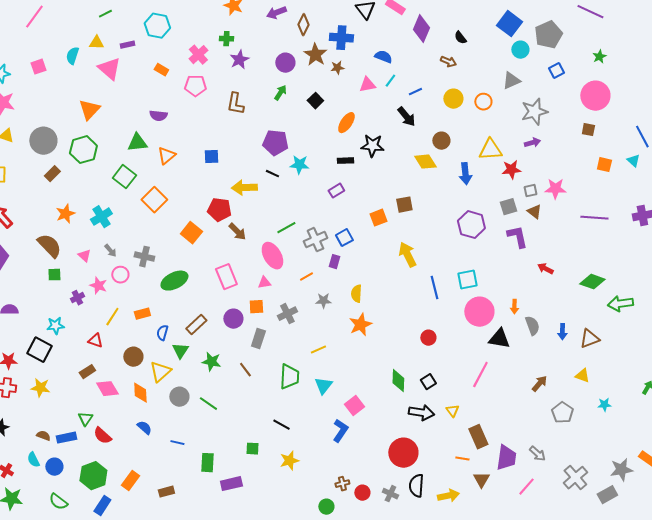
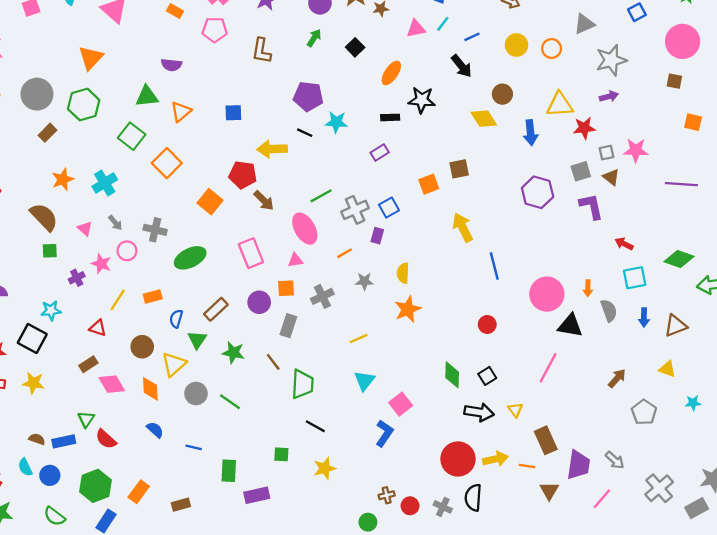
cyan square: (467, 280) -> (635, 278), moved
green trapezoid: (289, 377) -> (302, 384), moved
yellow arrow: (448, 496) -> (495, 459), moved

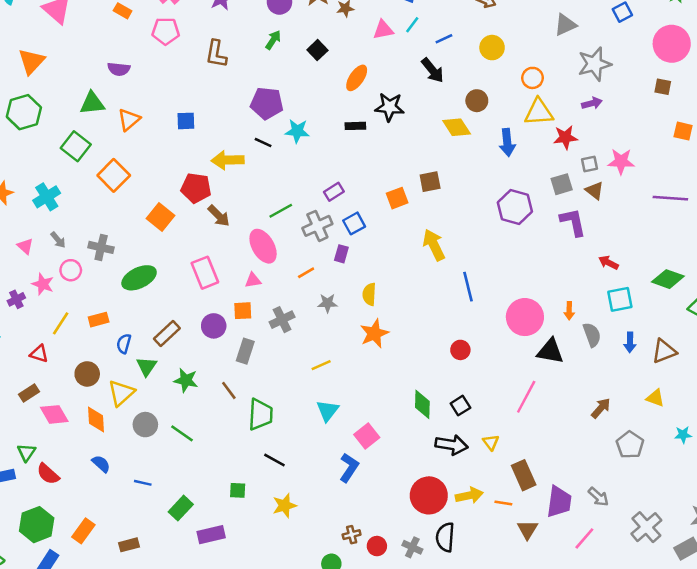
orange circle: (552, 48) -> (533, 78), moved
purple rectangle: (380, 153) -> (334, 192), moved
green rectangle: (229, 471) -> (181, 508), turned 40

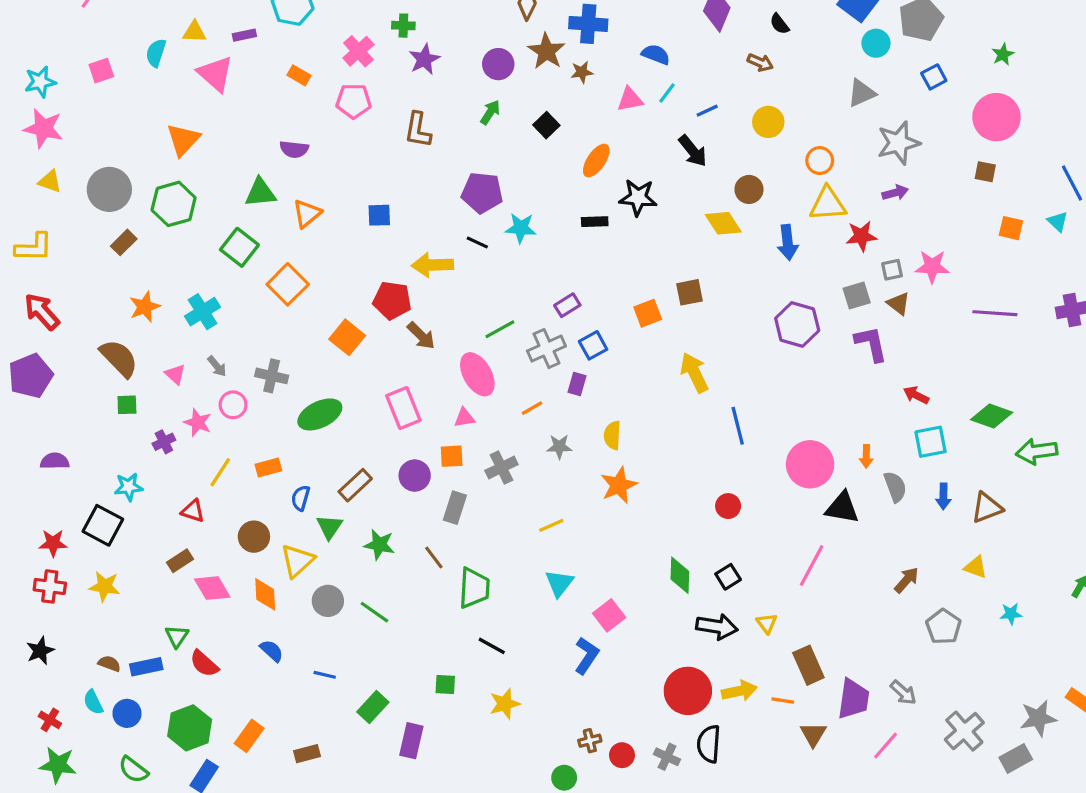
purple rectangle: (211, 535) -> (411, 741), turned -64

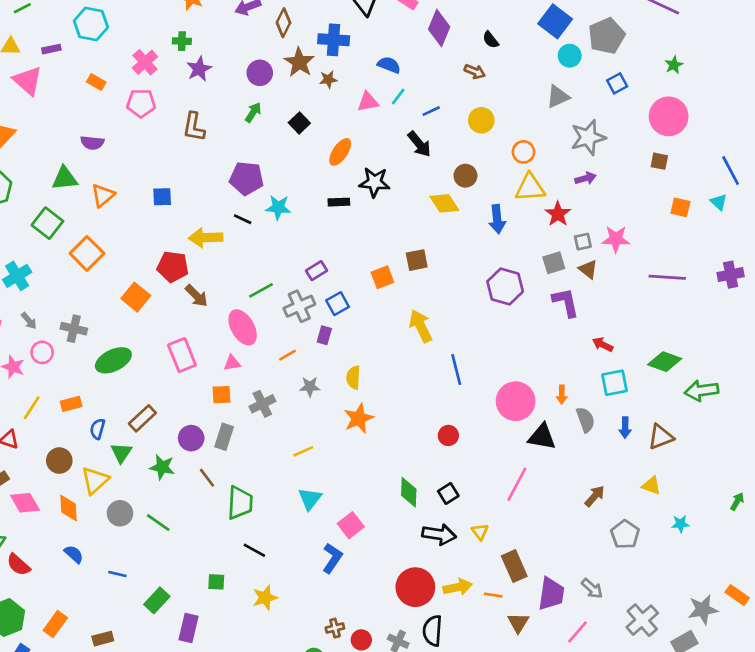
red star: (861, 236) -> (558, 214), turned -30
purple circle: (415, 476) -> (191, 438), moved

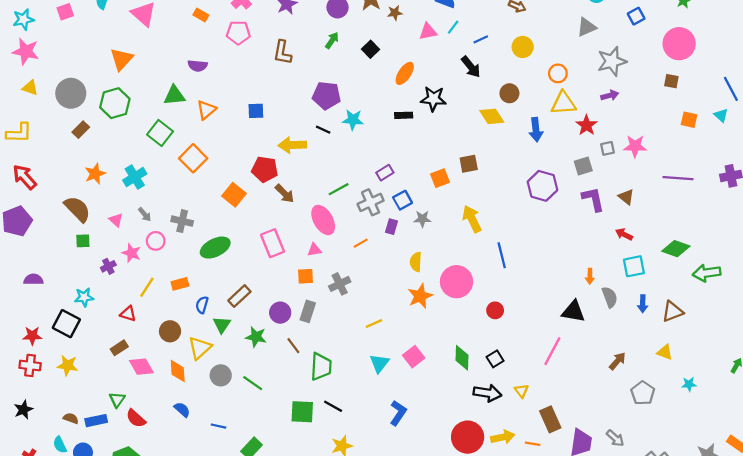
brown triangle: (588, 269) -> (626, 197), moved
gray star: (310, 387) -> (422, 219), moved
pink circle: (516, 401) -> (457, 282), moved
pink square: (351, 525) -> (414, 357), moved
green square: (216, 582) -> (302, 412), moved, size x1.6

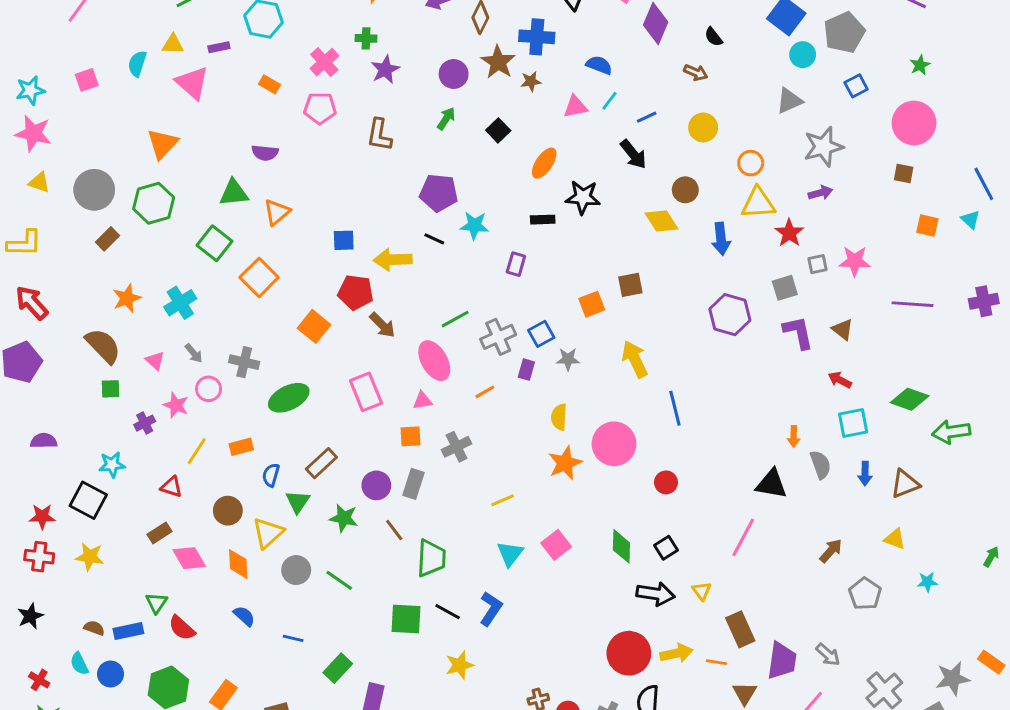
blue square: (256, 111) -> (344, 240), moved
purple rectangle: (385, 173) -> (516, 264), moved, turned -42
blue L-shape: (398, 413) -> (491, 609), moved

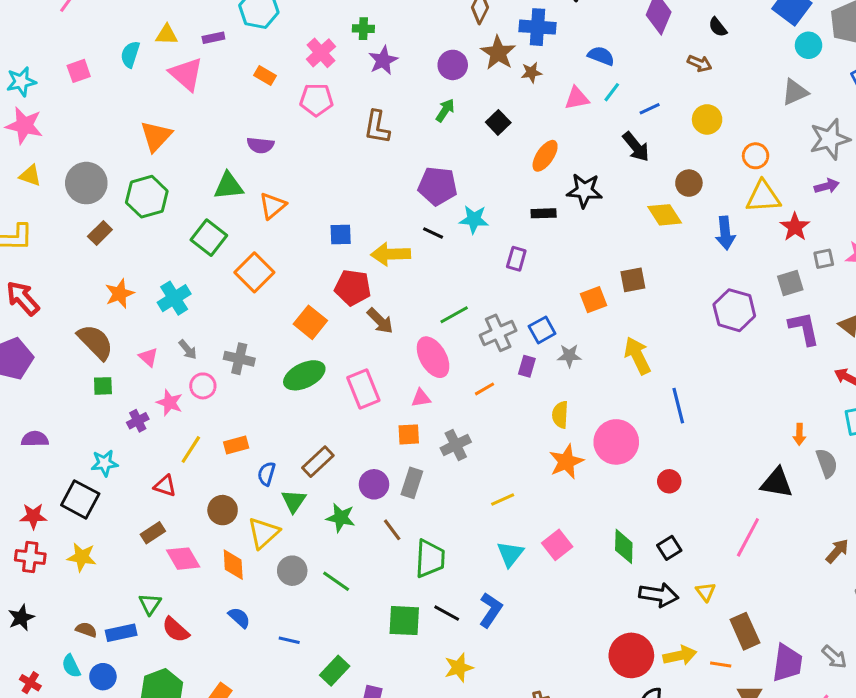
green ellipse: (289, 398) -> (304, 375), moved

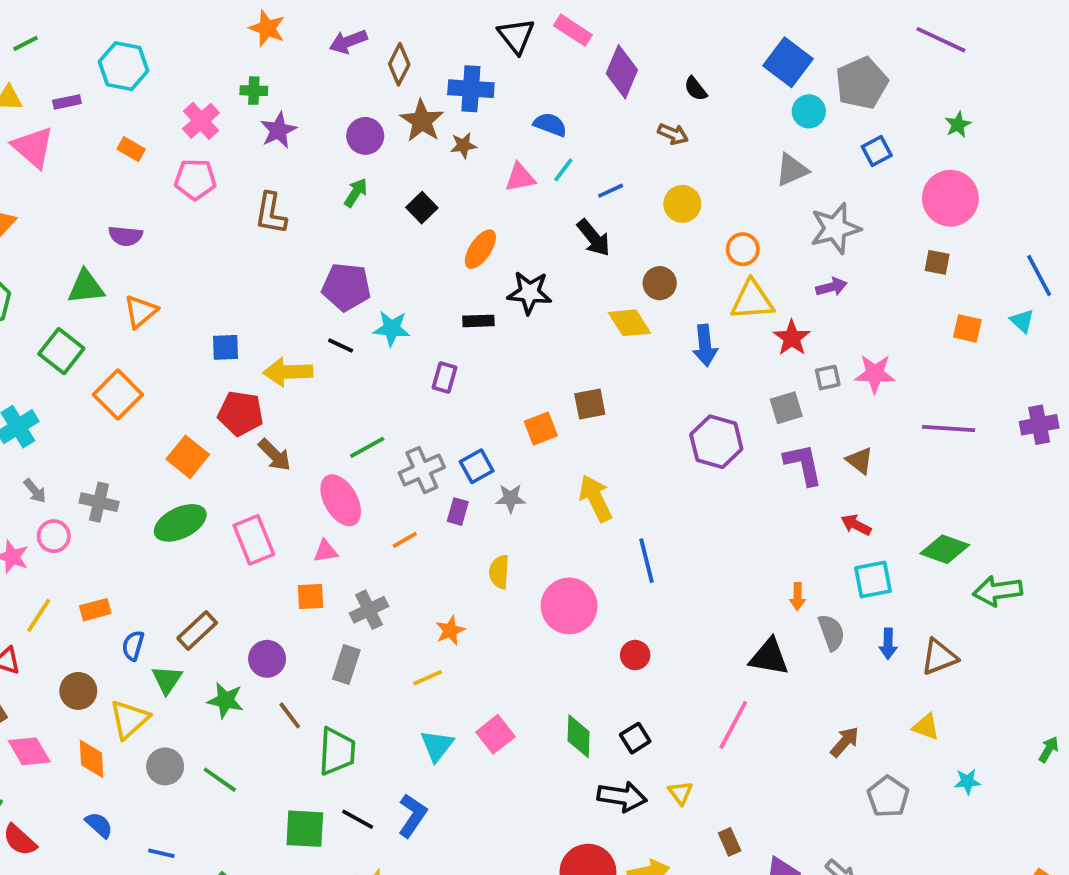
orange star: (566, 462) -> (450, 630), moved, size x0.7
gray rectangle: (412, 483) -> (346, 664), moved
brown rectangle: (745, 631) -> (730, 842), size x0.6

